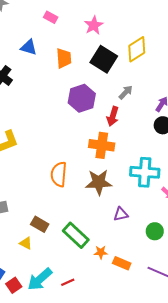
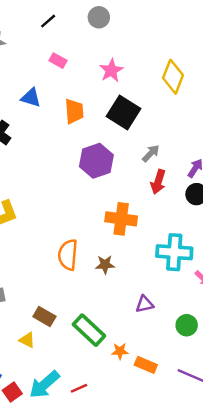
yellow diamond: (137, 49) -> (173, 77), moved, turned -36
red arrow: (113, 116) -> (158, 182), moved
brown star: (99, 182) -> (105, 265), moved, size x0.6

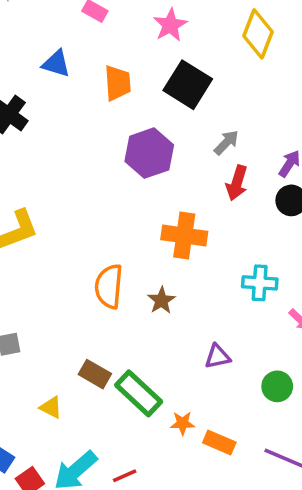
cyan cross: (174, 252) -> (260, 283), size x0.7
brown star: (105, 265) -> (161, 300), turned -30
brown rectangle: (44, 317) -> (95, 374), moved

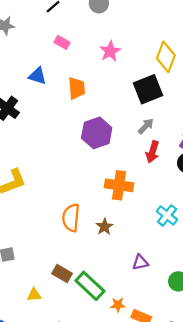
black square: (188, 85) -> (148, 89), moved, turned 36
cyan cross: (260, 283) -> (167, 215), turned 35
yellow triangle: (51, 407) -> (34, 295), turned -32

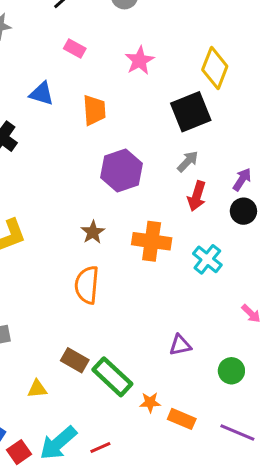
cyan cross: (167, 215) -> (207, 259), moved
brown star: (104, 227) -> (93, 232), moved

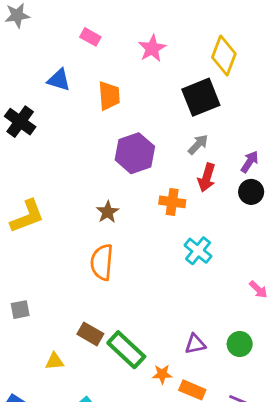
orange cross: (152, 241) -> (172, 202), moved, size x0.7
cyan cross: (207, 259) -> (198, 251), moved
purple triangle: (180, 345) -> (195, 344), moved

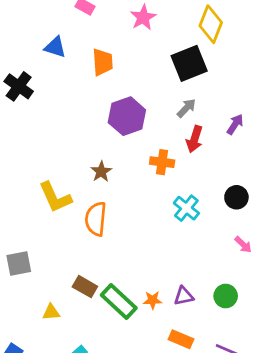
black circle: (251, 192) -> (236, 197), moved
yellow L-shape: (27, 216) -> (55, 197), moved, turned 87
gray square: (20, 310) -> (19, 264), size x1.4
orange star: (162, 374) -> (153, 300), moved

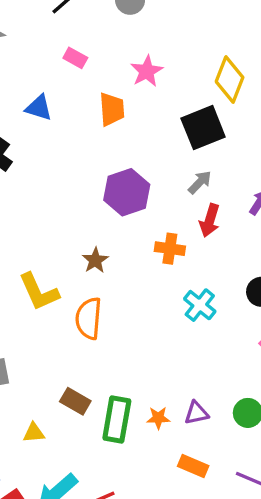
orange trapezoid: (103, 62) -> (112, 109), moved
green rectangle: (119, 301) -> (117, 420), turned 57

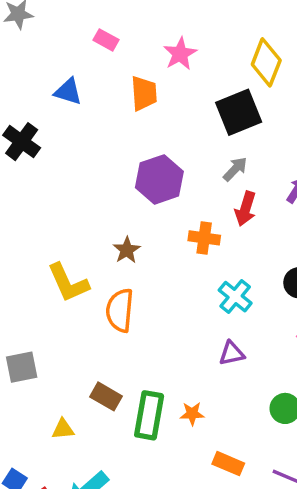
purple triangle: (196, 413) -> (232, 353), moved

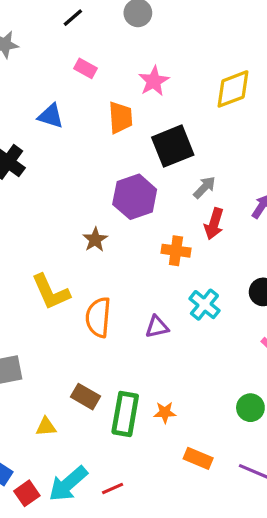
yellow diamond: (266, 62) -> (233, 89), turned 48
black square: (239, 112) -> (173, 146), moved
brown star: (127, 250) -> (95, 240), moved
purple triangle: (232, 353) -> (157, 327), moved

